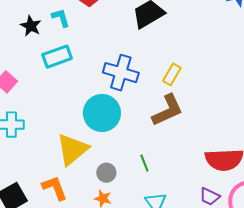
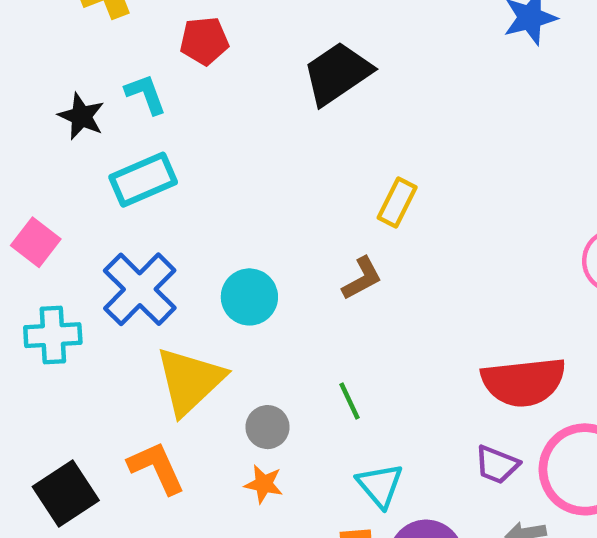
blue cross: (121, 73) -> (140, 289), moved, turned 32
brown L-shape: (167, 110) -> (362, 278), moved, size x0.6
cyan circle: (102, 113) -> (249, 297), size x0.7

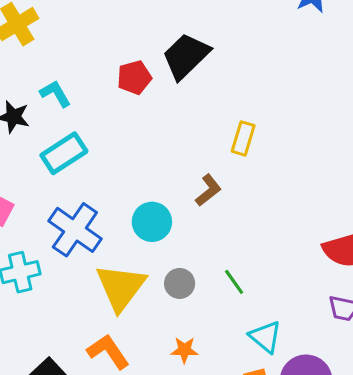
red pentagon: (204, 41) -> (134, 78), moved
brown L-shape: (362, 278) -> (208, 190), moved
gray circle: (268, 427) -> (180, 283), moved

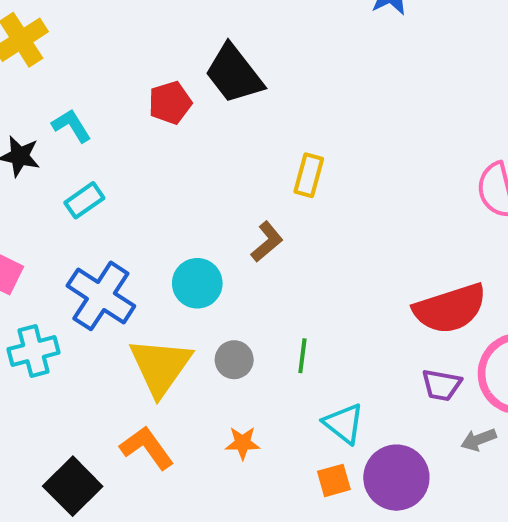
black trapezoid: (186, 56) -> (234, 74), turned -82
cyan rectangle: (64, 153) -> (84, 200), size x0.7
green line: (234, 282) -> (302, 356), turned 44

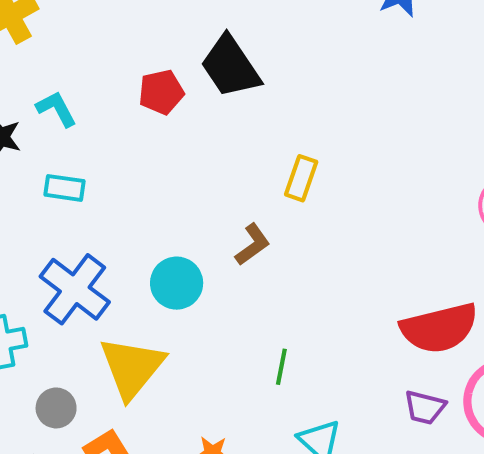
cyan rectangle: (84, 200) -> (64, 188), turned 39
gray circle: (234, 360) -> (56, 408), moved

